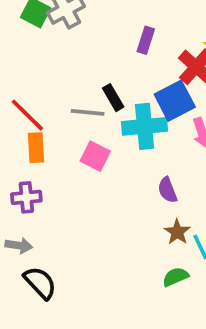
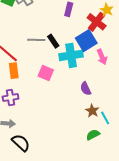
gray line: (88, 112) -> (36, 40), moved

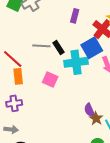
purple semicircle: (86, 89) -> (89, 110), moved

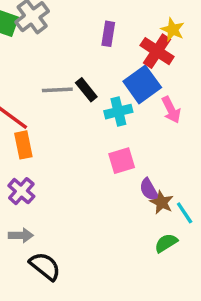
cyan cross: (76, 62) -> (118, 112), size x0.7
pink square: (50, 80) -> (122, 161), moved, turned -35
purple cross: (14, 103) -> (21, 191), turned -35

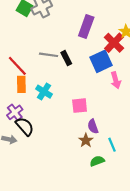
purple rectangle: (108, 34) -> (86, 26), size x1.5
cyan cross: (118, 112) -> (44, 92), moved, turned 35
brown star: (162, 202) -> (86, 140), moved
black semicircle: (45, 266) -> (25, 126), moved

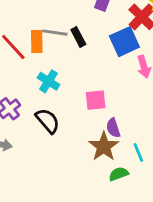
orange rectangle: (21, 84) -> (37, 42), moved
black semicircle: (25, 126) -> (48, 121), moved
brown star: (86, 140) -> (104, 147), size x1.5

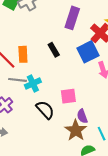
gray line: (55, 33) -> (17, 80), moved
cyan cross: (48, 81) -> (33, 83), turned 35
black semicircle: (48, 121) -> (45, 110), moved

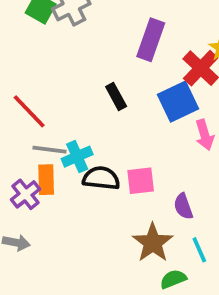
orange rectangle: (23, 54) -> (46, 180), moved
black semicircle: (45, 110) -> (101, 178), moved, turned -42
purple semicircle: (82, 116) -> (183, 206), moved

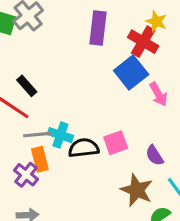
black rectangle: (116, 97) -> (27, 86), moved
cyan cross: (77, 157) -> (60, 135), turned -35

